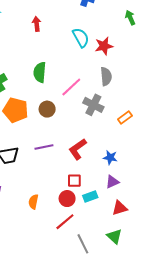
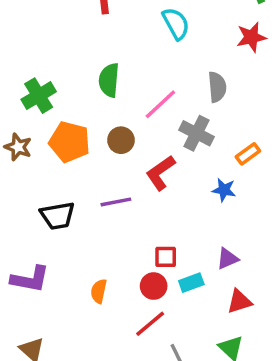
red star: (104, 46) -> (251, 37), moved
red L-shape: (78, 149) -> (160, 173), moved
blue star: (110, 158) -> (224, 190), moved

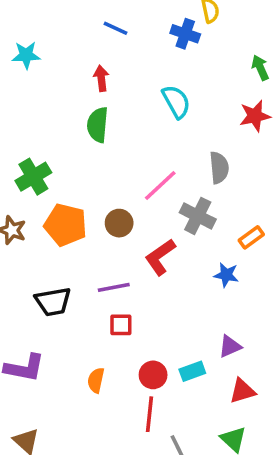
green semicircle: (109, 80) -> (98, 125), moved
red square: (166, 257) -> (121, 325), moved
red line: (150, 324) -> (149, 414), turned -44

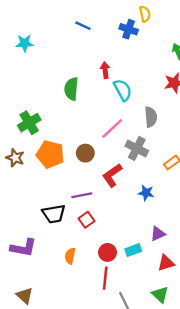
red arrow: (101, 78) -> (105, 70), moved
cyan semicircle: (176, 102) -> (123, 90), moved
blue star: (226, 275) -> (146, 193), moved
black trapezoid: (53, 302) -> (54, 214), moved
red square: (121, 325) -> (86, 220), turned -35

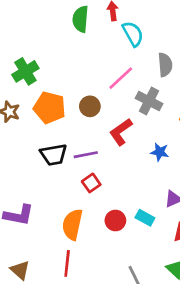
green semicircle: (71, 89) -> (80, 19), moved
black trapezoid: (54, 214) -> (54, 155), moved
cyan rectangle: (133, 250) -> (145, 218), turned 49
orange semicircle: (70, 256) -> (72, 225), size x1.6
red line: (105, 278) -> (67, 263), moved

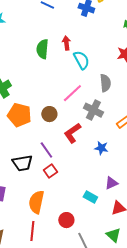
black trapezoid: (54, 155) -> (22, 163), moved
purple line: (86, 155) -> (46, 150), turned 66
red circle: (115, 221) -> (66, 220), moved

